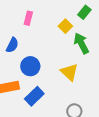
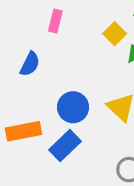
blue circle: (30, 66) -> (73, 107), moved

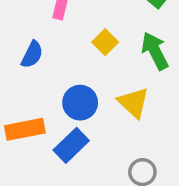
yellow square: (115, 34) -> (105, 42), moved

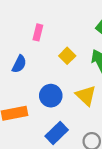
blue rectangle: (71, 145) -> (57, 133), moved

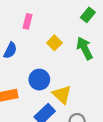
yellow triangle: (86, 96) -> (62, 95), moved

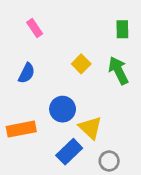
green rectangle: (88, 15) -> (122, 29), turned -40
pink rectangle: (27, 21) -> (35, 28), moved, turned -48

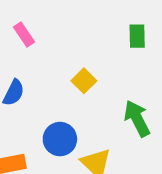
green arrow: (118, 71) -> (137, 118), moved

